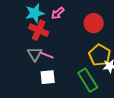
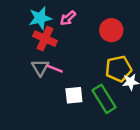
yellow pentagon: (100, 55) -> (119, 69), turned 30
white square: (48, 77) -> (74, 95), moved

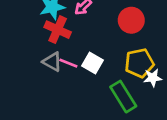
gray triangle: (40, 67) -> (52, 62), turned -30
white square: (74, 95) -> (92, 63), moved, turned 36

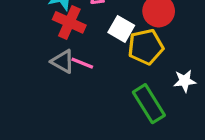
white square: (92, 63) -> (121, 29), moved
yellow pentagon: (139, 63) -> (146, 47), moved

